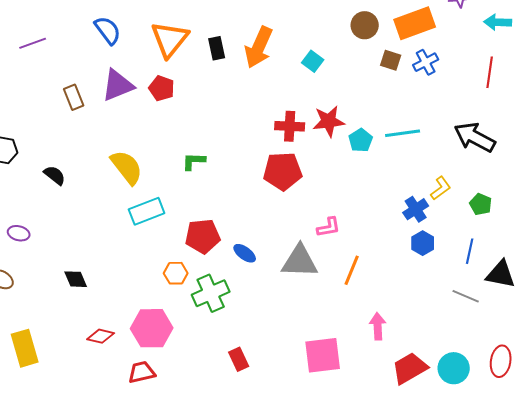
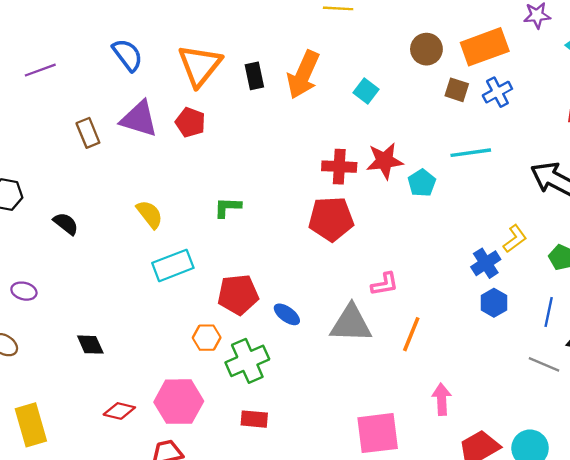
purple triangle: (118, 85) -> (139, 119), turned 39
cyan line: (403, 133) -> (471, 153), moved
yellow semicircle: (127, 167) -> (150, 214), size x0.7
red rectangle: (239, 359) -> (254, 419), moved, turned -60

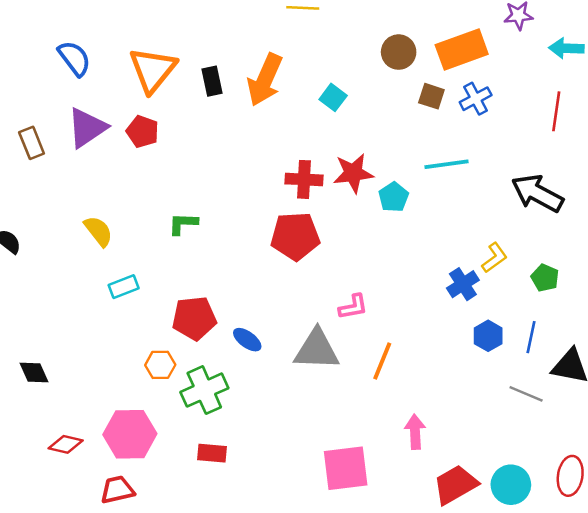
purple triangle: (139, 119) -> (87, 128), turned -51
cyan rectangle: (173, 265) -> (124, 287), size x0.7
blue hexagon: (494, 303) -> (488, 336), moved

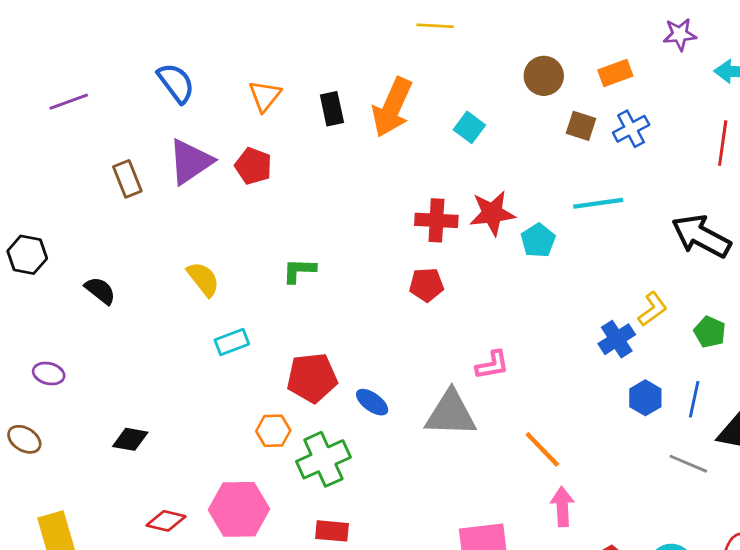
orange rectangle: (462, 50) -> (615, 73), size x0.6
orange triangle: (153, 70) -> (265, 96), size x0.6
red pentagon: (295, 236) -> (426, 285), size x0.6
orange line: (382, 361) -> (542, 449), moved, turned -66
black diamond: (34, 372) -> (130, 439), turned -56

